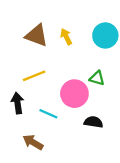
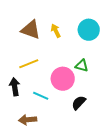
black semicircle: (93, 122) -> (79, 103), turned -56
brown arrow: (33, 142) -> (28, 120), turned -36

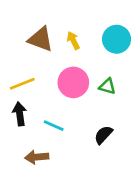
yellow line: (29, 64) -> (22, 84), moved
pink circle: (63, 79) -> (73, 82), moved

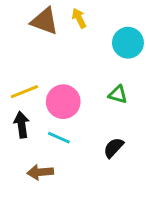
brown triangle: (41, 39) -> (45, 21), moved
yellow arrow: (73, 41) -> (79, 18), moved
pink circle: (73, 82) -> (63, 102), moved

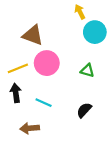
yellow arrow: (79, 18) -> (80, 12), moved
brown triangle: (45, 21) -> (33, 35), moved
pink circle: (63, 102) -> (47, 63), moved

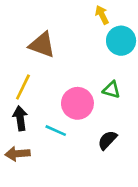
pink circle: (47, 63) -> (77, 103), moved
yellow line: (18, 68) -> (23, 87), turned -42
brown arrow: (30, 128) -> (18, 154), moved

